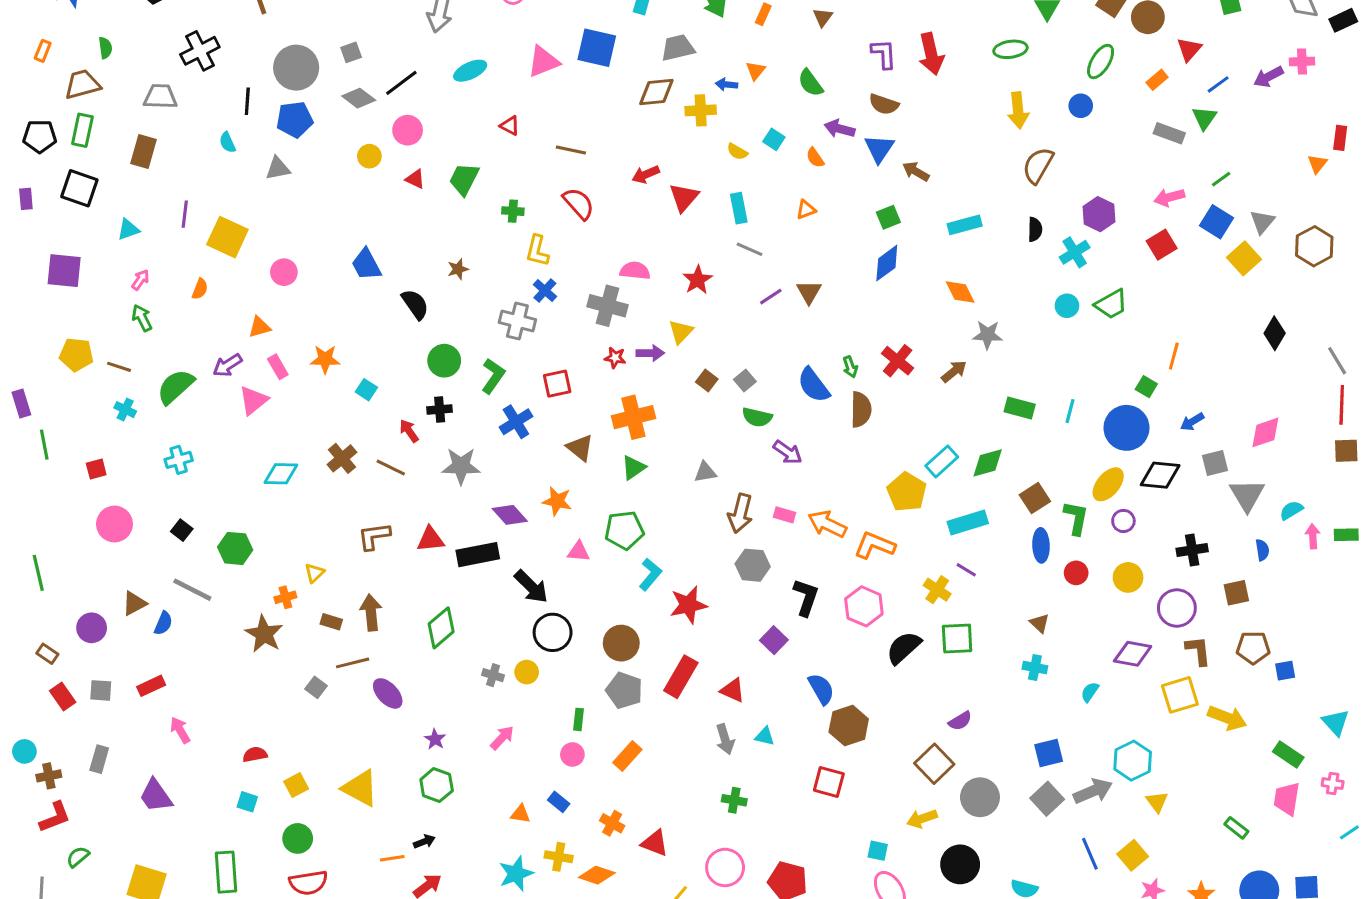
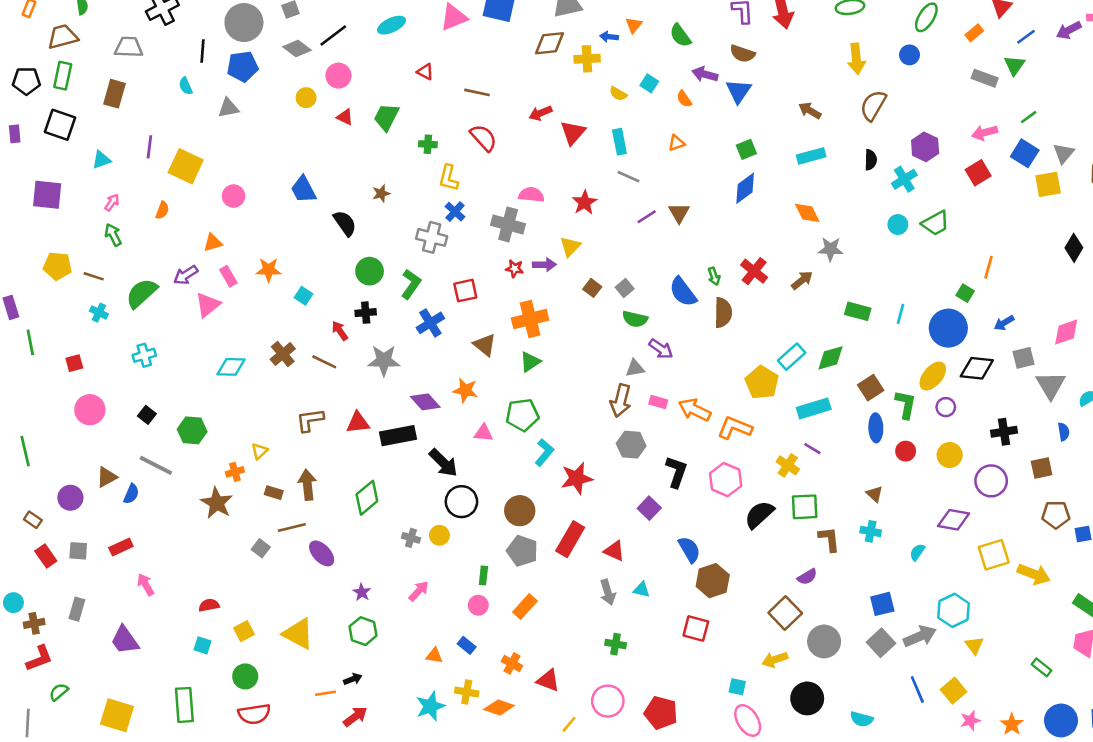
brown arrow: (916, 171) -> (810, 111), moved
yellow square: (1244, 258) -> (1048, 184), turned 32
gray triangle: (705, 472) -> (635, 368), moved
brown L-shape: (1198, 651) -> (829, 539), moved

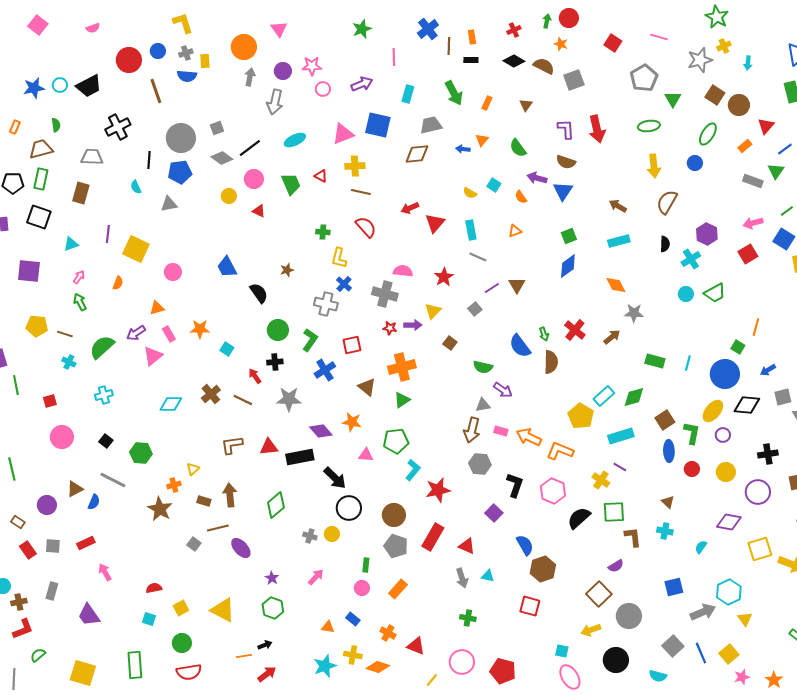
yellow cross: (587, 59) -> (355, 166), moved
green trapezoid: (386, 117) -> (291, 184), moved, turned 130
gray square: (625, 288) -> (475, 309), moved
gray square: (881, 643) -> (673, 646), moved

